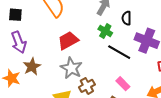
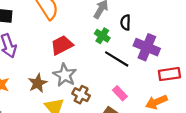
brown star: (32, 66) -> (38, 83), moved
brown cross: (87, 86) -> (81, 95), turned -35

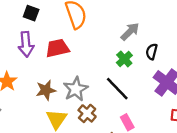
red trapezoid: (62, 45) -> (57, 48), moved
black line: (117, 59) -> (117, 89), moved

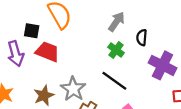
black square: (31, 13) -> (32, 31), moved
red trapezoid: (57, 48) -> (47, 52), turned 45

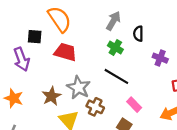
red trapezoid: (47, 52) -> (65, 52), moved
purple cross: (163, 65) -> (160, 58), size x0.6

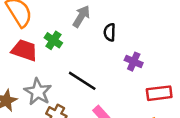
green cross: (115, 47) -> (53, 40), moved

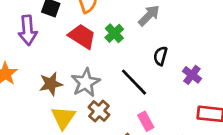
black semicircle: (110, 32) -> (160, 56), moved

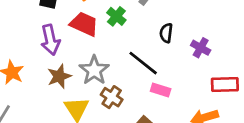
purple arrow: (28, 30) -> (50, 40), moved
pink rectangle: (146, 121) -> (161, 90), moved, turned -36

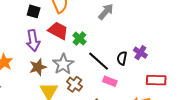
green cross: (116, 16) -> (79, 38), moved
black semicircle: (166, 33) -> (122, 58), moved

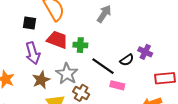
green cross: (79, 38) -> (80, 45), turned -32
black semicircle: (122, 58) -> (127, 60), turned -128

